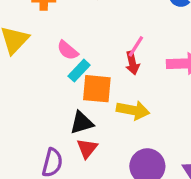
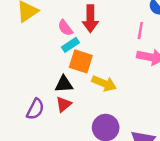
pink line: (136, 46) -> (140, 31), moved, turned -35
red arrow: (132, 63) -> (90, 19), moved, size x1.5

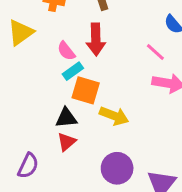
pink line: (140, 31) -> (155, 52), turned -56
purple semicircle: (35, 109) -> (28, 166), moved

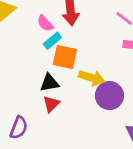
purple circle: (117, 168) -> (109, 96), moved

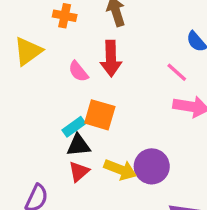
cyan rectangle: (52, 41) -> (74, 127), moved
yellow arrow: (92, 78) -> (120, 170), moved

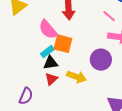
pink semicircle: (78, 71) -> (48, 30), moved, size x1.5
purple circle: (152, 166) -> (101, 60), moved

